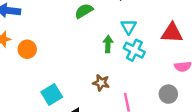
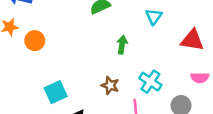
cyan triangle: (129, 27) -> (154, 16), moved
cyan cross: (134, 50) -> (150, 82), moved

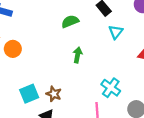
green arrow: (122, 45) -> (78, 55), moved
brown star: (110, 85) -> (54, 94), moved

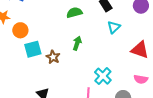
cyan square: (29, 94) -> (33, 49), moved
brown star: (54, 94) -> (53, 57), moved

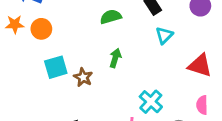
orange circle: (20, 30) -> (41, 29), moved
pink semicircle: (141, 79) -> (202, 105), turned 80

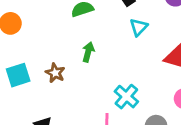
cyan square: (56, 67) -> (18, 75), moved

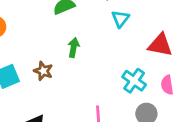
cyan cross: (126, 97) -> (134, 81), moved

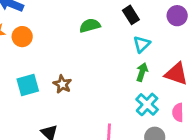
green arrow: (74, 48) -> (142, 72), moved

